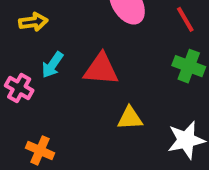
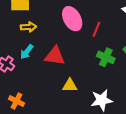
red line: (185, 19) -> (96, 29), moved, turned 49
yellow arrow: (33, 22) -> (28, 27), moved

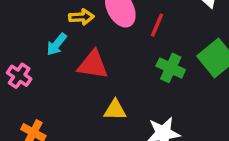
yellow arrow: (28, 27) -> (81, 17), moved
cyan arrow: (27, 52) -> (57, 44), moved

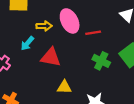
red line: (157, 25) -> (93, 33), turned 56

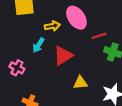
red line: (93, 33) -> (99, 36), moved
red triangle: (51, 57) -> (63, 56), turned -35

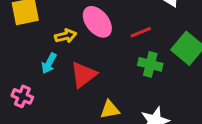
red line: (99, 36) -> (141, 32), moved

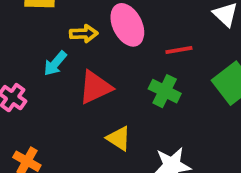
green cross: (150, 64) -> (165, 91), moved
yellow triangle: (110, 110) -> (119, 138), turned 30

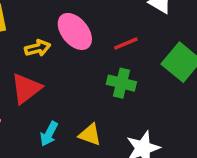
cyan arrow: (55, 63) -> (49, 134), moved
red triangle: (95, 87) -> (26, 88), moved

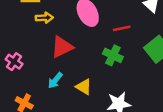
yellow arrow: (38, 48) -> (44, 18), moved
red triangle: (26, 88) -> (62, 47), moved

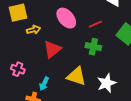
cyan arrow: (55, 80) -> (44, 84), moved
yellow triangle: (84, 87) -> (76, 76), size x1.5

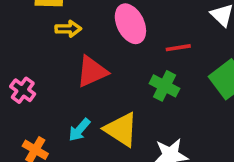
cyan arrow: (44, 84) -> (79, 130), moved

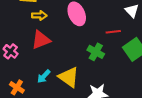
red line: (178, 48) -> (113, 32), moved
red triangle: (92, 72) -> (41, 40), moved

